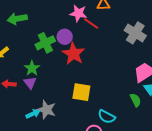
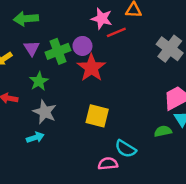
red line: (91, 24) -> (116, 32), turned -63
purple triangle: (30, 83) -> (32, 48), moved
green semicircle: (135, 100) -> (163, 131), turned -80
gray star: (47, 110) -> (45, 112), moved

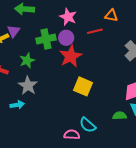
pink star: (102, 19) -> (68, 17), moved
purple triangle: (32, 48) -> (14, 31), moved
yellow square: (97, 116) -> (83, 86), moved

